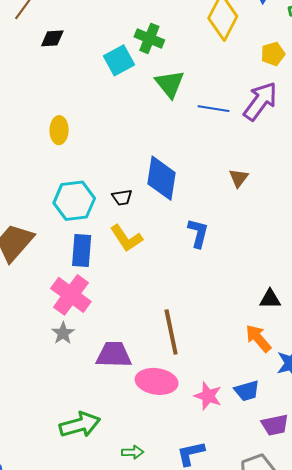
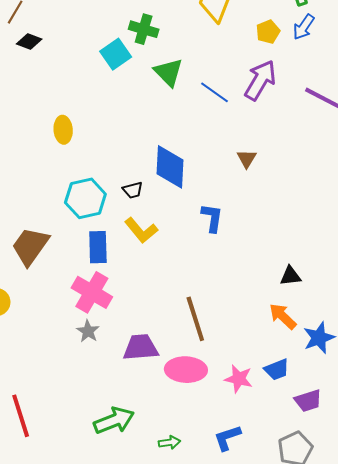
black diamond: (52, 38) -> (29, 41), moved, turned 30
blue line: (213, 109) -> (215, 92), turned 32

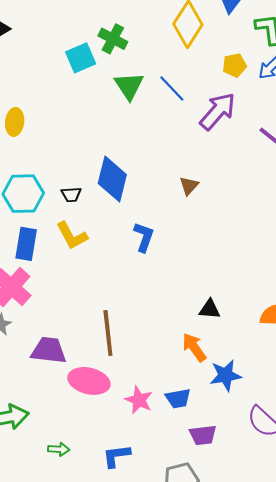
blue line: (215, 92) -> (172, 88), moved

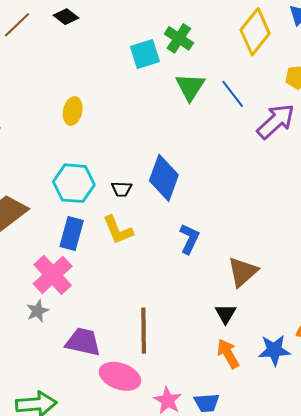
brown triangle: (189, 186) -> (243, 272), moved, size x1.6
black triangle: (210, 309) -> (226, 314), moved, turned 50
blue star: (226, 375) -> (274, 350), moved

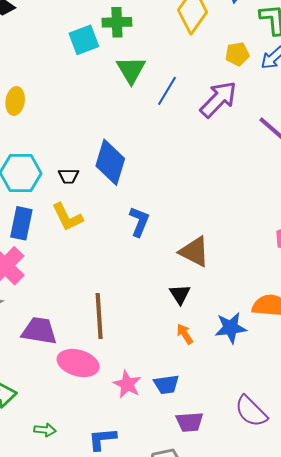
green cross: (179, 38) -> (117, 22), turned -32
blue line: (233, 94) -> (167, 91), moved, turned 72
brown triangle: (243, 272) -> (194, 252), turned -48
orange arrow: (228, 354) -> (185, 334), size x0.7

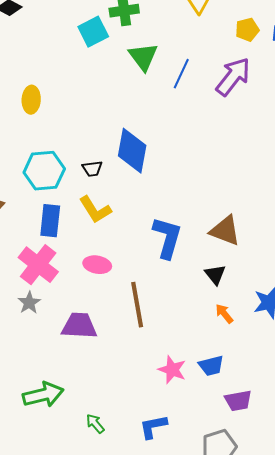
blue L-shape: (139, 222) -> (167, 238), moved, size x1.4
pink ellipse: (78, 363) -> (97, 265), moved, size x0.7
green arrow: (45, 430) -> (95, 424), turned -130

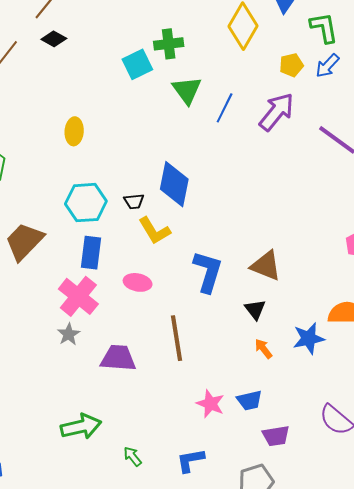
yellow L-shape: (95, 210) -> (154, 231), moved
pink ellipse: (97, 265) -> (138, 282), moved

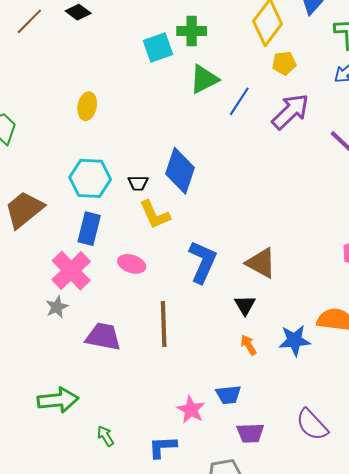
yellow pentagon: (291, 65) -> (284, 63), moved
green triangle: (187, 90) -> (204, 79), turned 32
pink star: (210, 404) -> (191, 410), moved

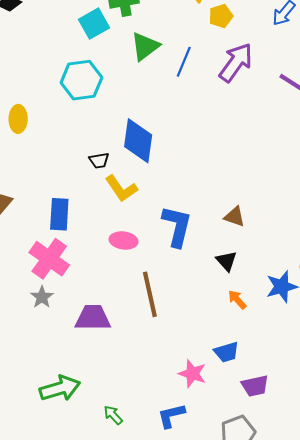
yellow ellipse: (87, 106) -> (18, 119), moved
cyan hexagon: (90, 178) -> (81, 80), moved
brown triangle: (261, 263) -> (235, 217), size x0.7
pink ellipse: (132, 264) -> (124, 240), moved

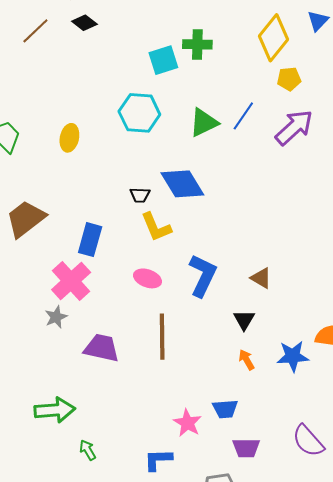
green triangle: (145, 46) -> (204, 123), moved
blue diamond: (138, 141) -> (182, 184), turned -51
green arrow: (113, 415) -> (88, 450), moved

